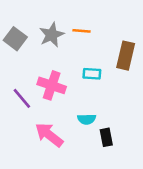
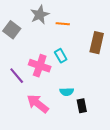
gray star: (52, 35) -> (40, 15), moved
cyan rectangle: (92, 74) -> (61, 56), moved, turned 56

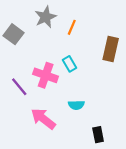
orange line: (63, 24) -> (72, 27), turned -72
black rectangle: (82, 106) -> (98, 135), moved

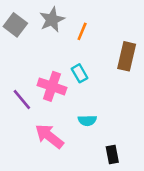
gray square: (14, 34) -> (15, 25), moved

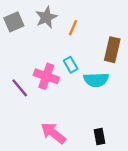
gray square: (15, 25) -> (14, 22), turned 30
cyan semicircle: (87, 120) -> (96, 80), moved, size x1.5
pink arrow: (49, 136) -> (53, 133), moved

